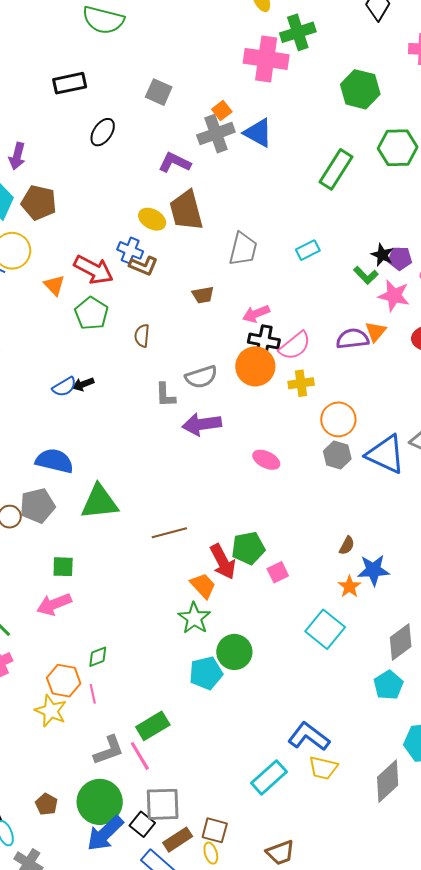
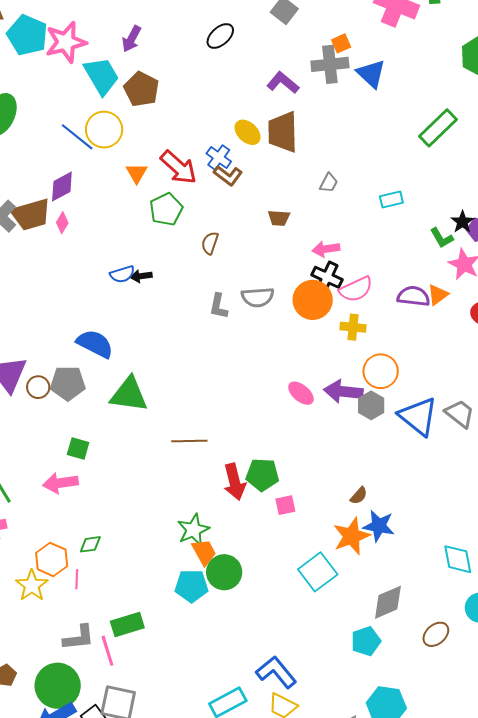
gray trapezoid: (243, 249) -> (329, 183), size x0.6
purple arrow: (202, 424) -> (343, 392), moved
orange trapezoid: (203, 586) -> (204, 552), moved
orange star: (349, 587) -> (352, 536), size x1.6

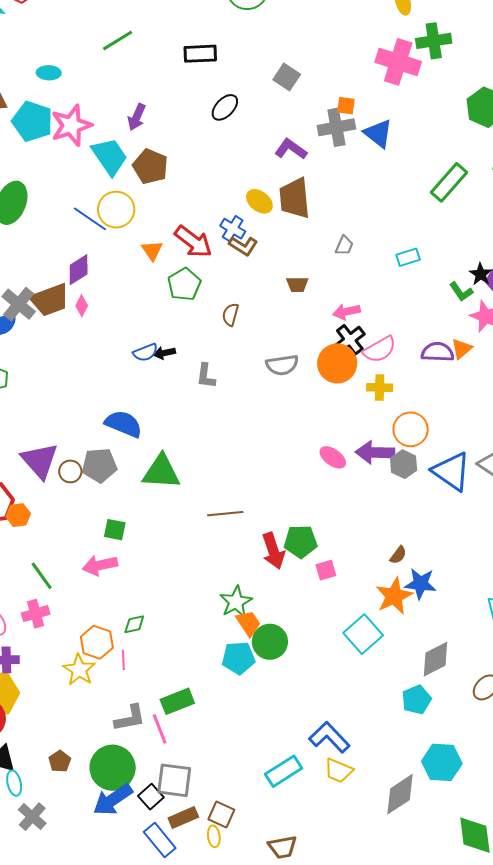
orange square: (341, 43) -> (346, 106), turned 36
black cross: (327, 277) -> (350, 340), turned 32
gray L-shape: (218, 306) -> (206, 376), moved

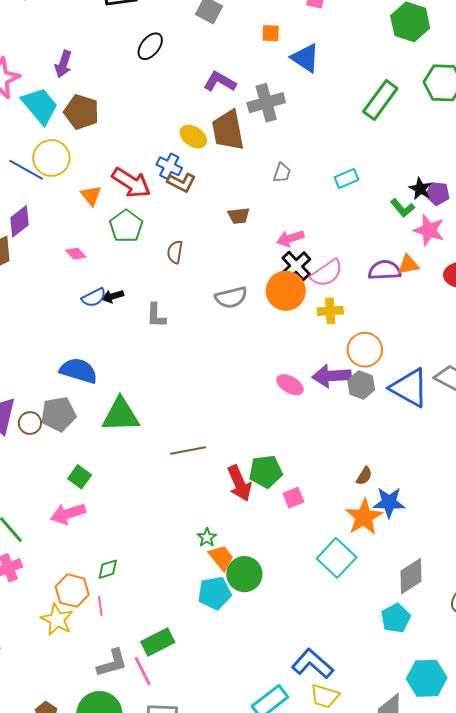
gray cross: (336, 127) -> (266, 103), moved
pink diamond: (82, 306) -> (76, 254), moved, turned -65
orange triangle: (462, 349) -> (408, 265), turned 35
green square: (115, 530) -> (80, 477), turned 30
green star: (236, 602) -> (207, 538), size x0.6

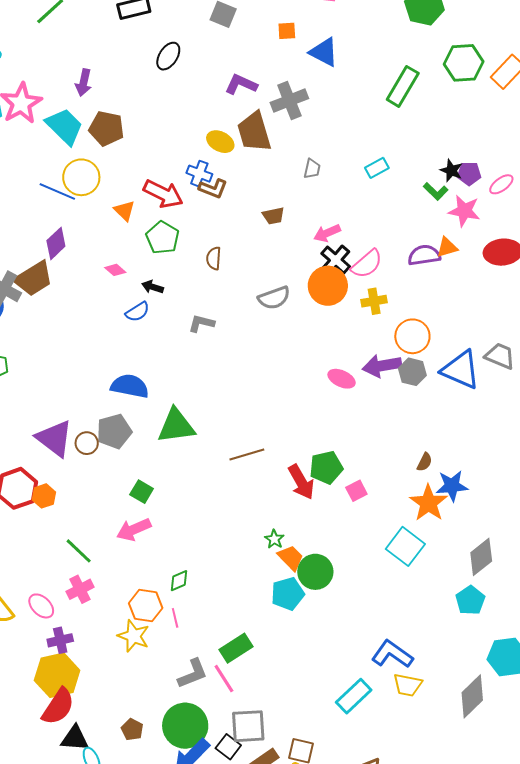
black arrow: (113, 296) -> (153, 287), moved, turned 40
gray L-shape: (156, 315) -> (201, 323), turned 108

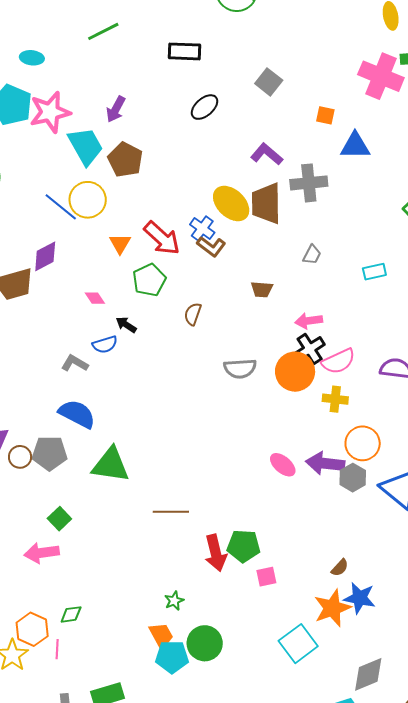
blue triangle: (324, 52) -> (355, 146), turned -44
yellow ellipse: (220, 142) -> (231, 204), size x1.4
gray L-shape: (201, 323) -> (75, 363), moved
orange trapezoid: (291, 558) -> (161, 635), moved

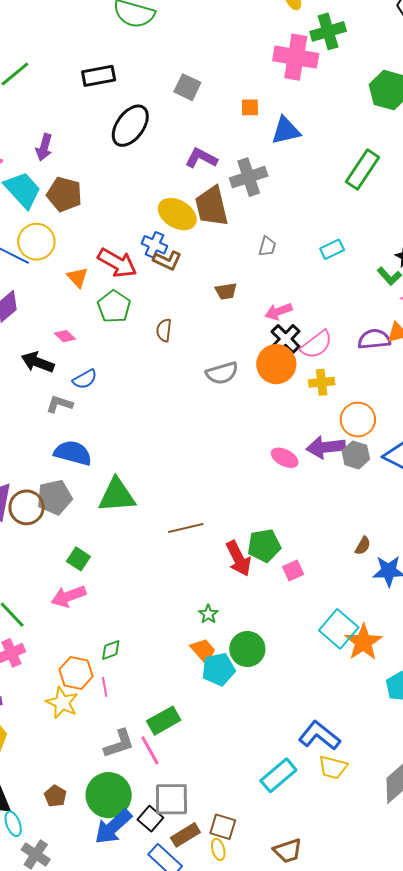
black ellipse: (205, 107) -> (130, 126), size x1.5
black arrow: (126, 325) -> (38, 362), moved, size x1.5
brown circle: (20, 457) -> (27, 507), size x1.5
orange star: (332, 608) -> (363, 642), moved

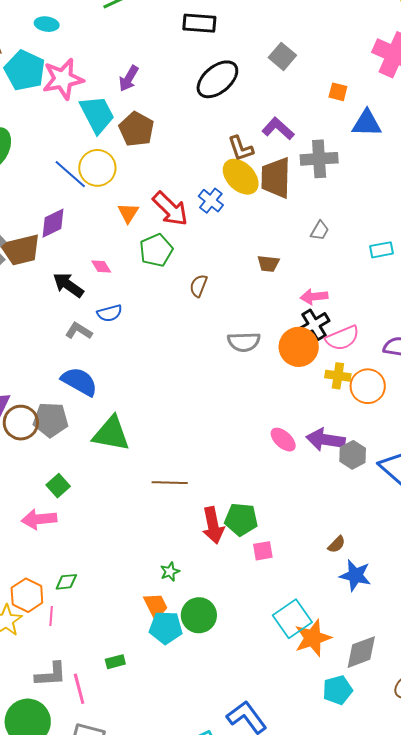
brown L-shape: (167, 260) -> (241, 148), moved, turned 32
orange circle: (358, 419) -> (368, 386), moved
green rectangle: (164, 721) -> (115, 662), moved, size x0.6

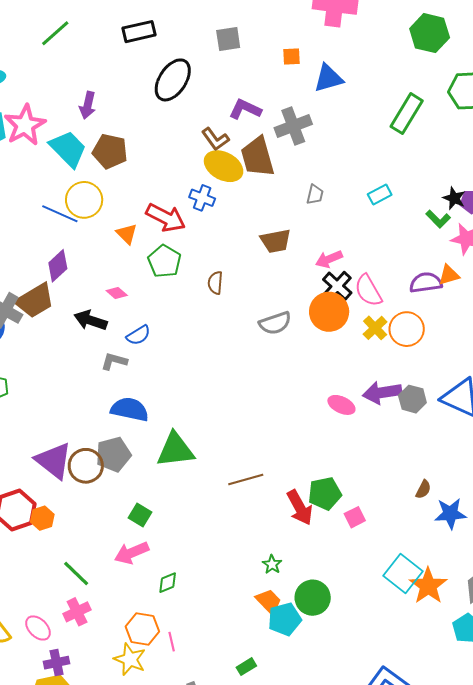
gray square: (282, 56) -> (228, 39), turned -32
brown trapezoid: (268, 264) -> (276, 241), size x1.4
pink semicircle: (342, 338) -> (368, 290), turned 100
yellow cross: (338, 376) -> (375, 328), turned -35
green diamond: (66, 582) -> (168, 583), moved

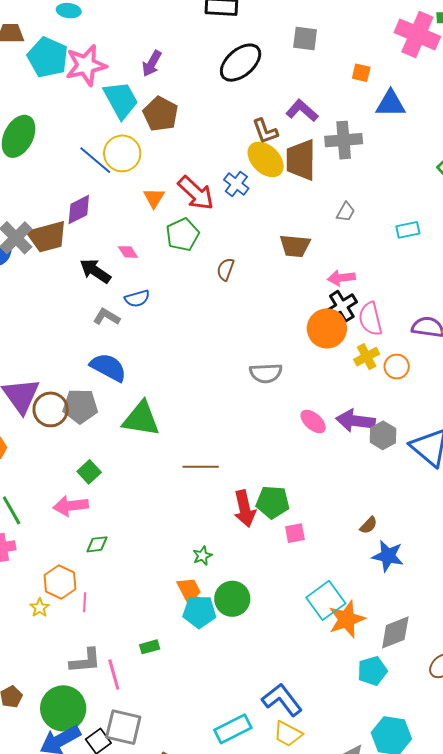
gray semicircle: (275, 323) -> (266, 373), moved
orange circle: (407, 329) -> (397, 367), size x0.7
yellow star: (130, 659) -> (40, 608), size x0.6

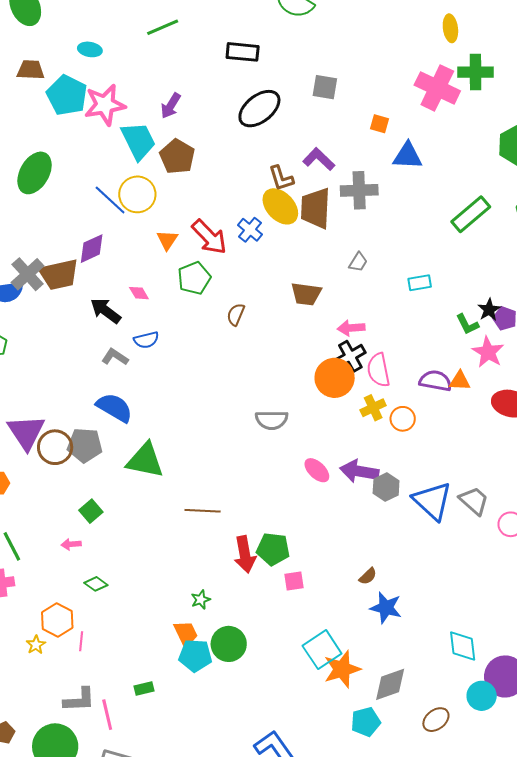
pink arrow: (71, 506) -> (71, 544), size x0.6
green diamond: (97, 544) -> (96, 584), turned 40

